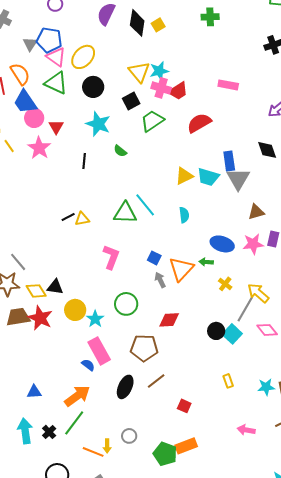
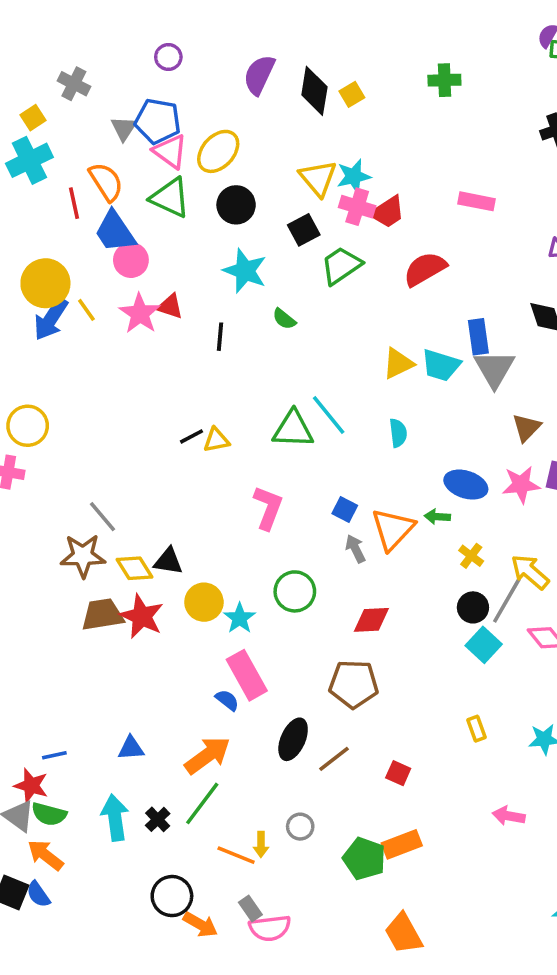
red triangle: (56, 127) -> (170, 306), moved, turned -42
brown triangle: (256, 212) -> (526, 428), turned -30
black circle: (216, 331) -> (473, 607), moved
brown pentagon: (144, 348) -> (354, 684), moved
brown line: (156, 381) -> (334, 759), moved

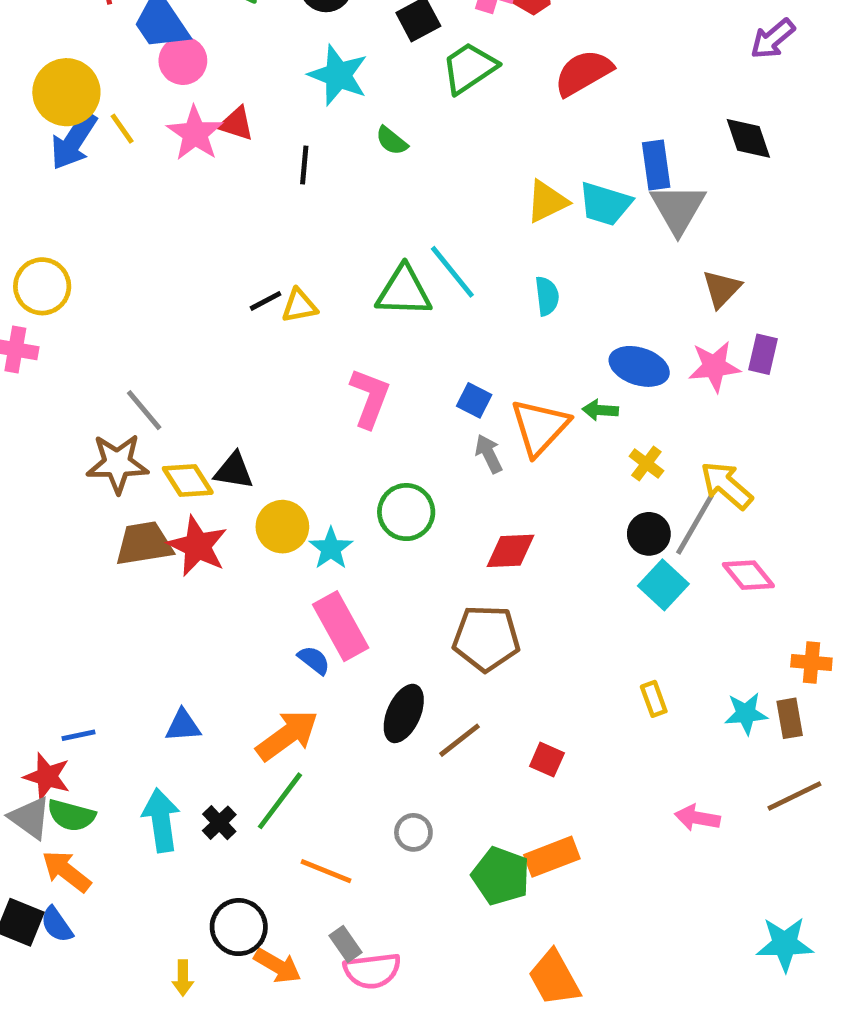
yellow arrow: (261, 844) -> (183, 978), moved

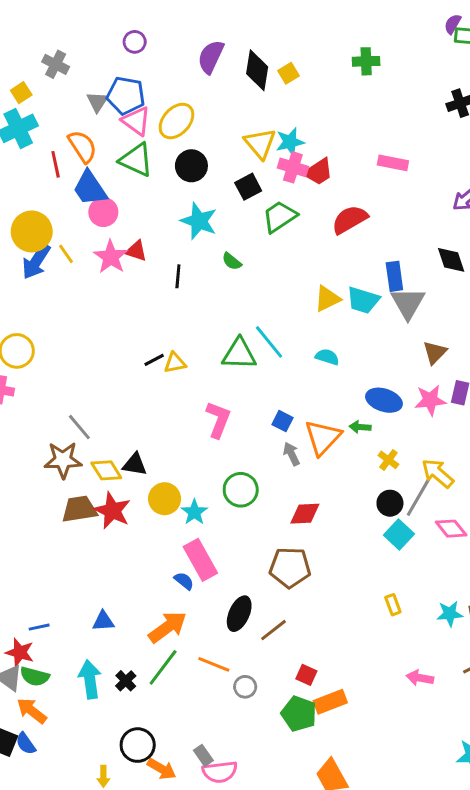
cyan semicircle: (547, 296) -> (327, 357), turned -65
red square: (547, 760) -> (306, 675), moved
orange line: (326, 871) -> (214, 664), moved

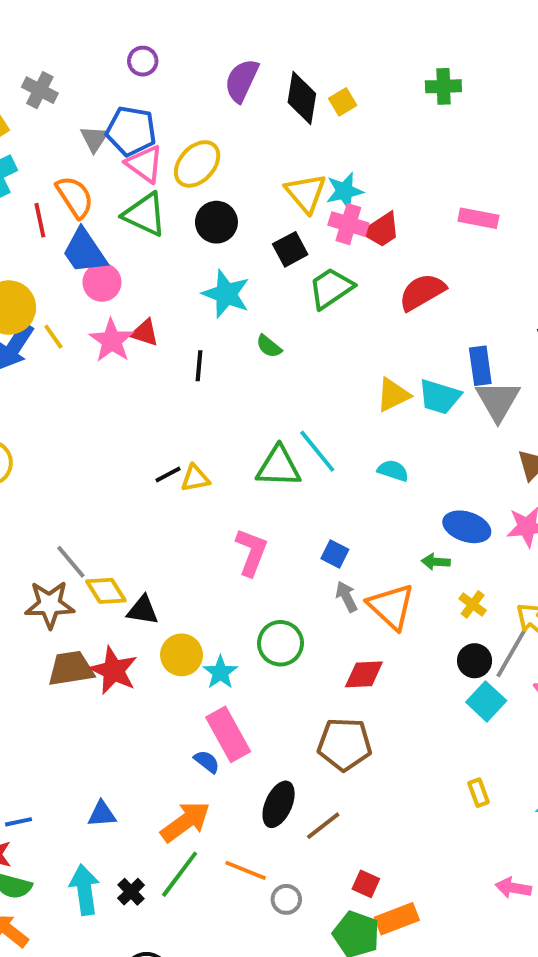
orange triangle: (323, 438) -> (391, 606), moved, turned -30
yellow diamond: (106, 470) -> (106, 591), moved

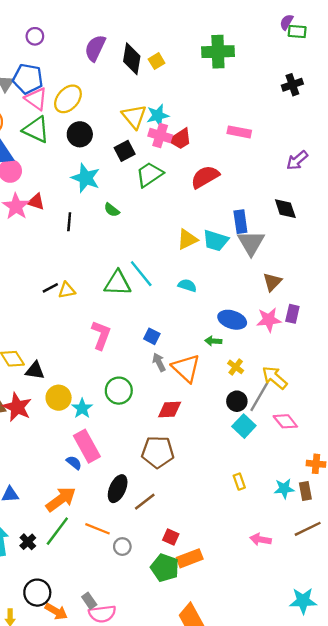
green cross: (443, 86) -> (218, 52), size x1.5

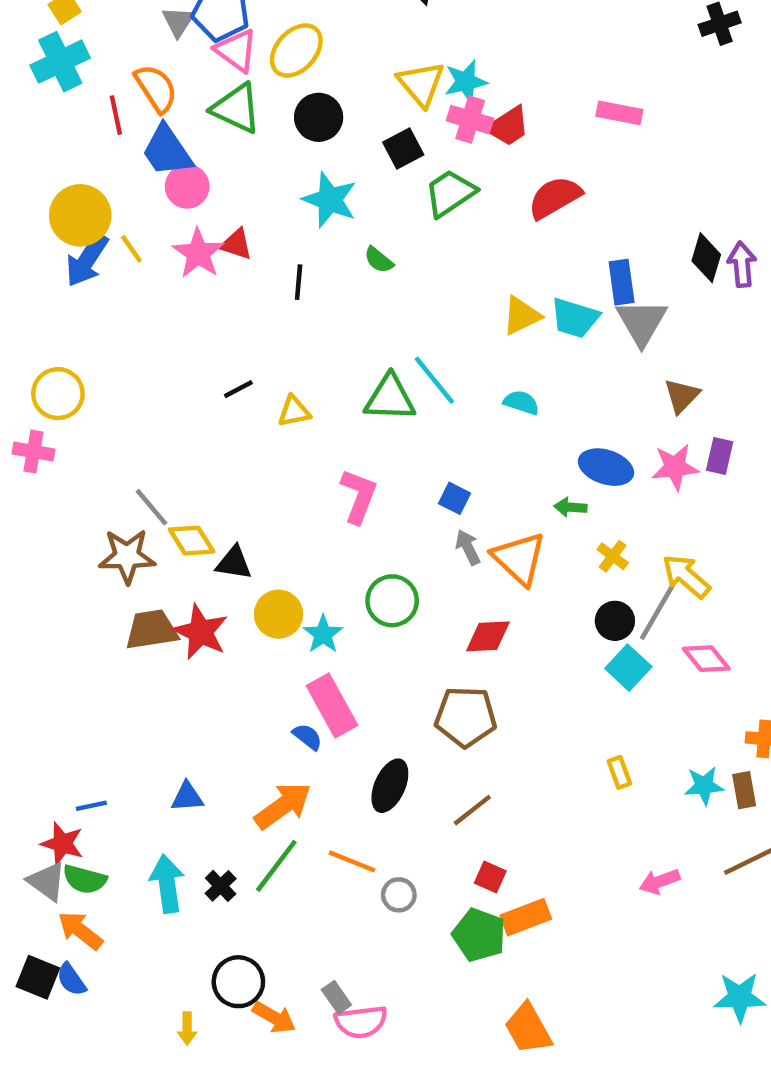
purple arrow: (297, 160) -> (742, 264), moved, turned 125
black diamond: (285, 209) -> (706, 258), turned 35
black line: (50, 288) -> (238, 389), moved
brown line: (145, 502) -> (472, 810), moved
pink arrow: (260, 539) -> (659, 881), turned -30

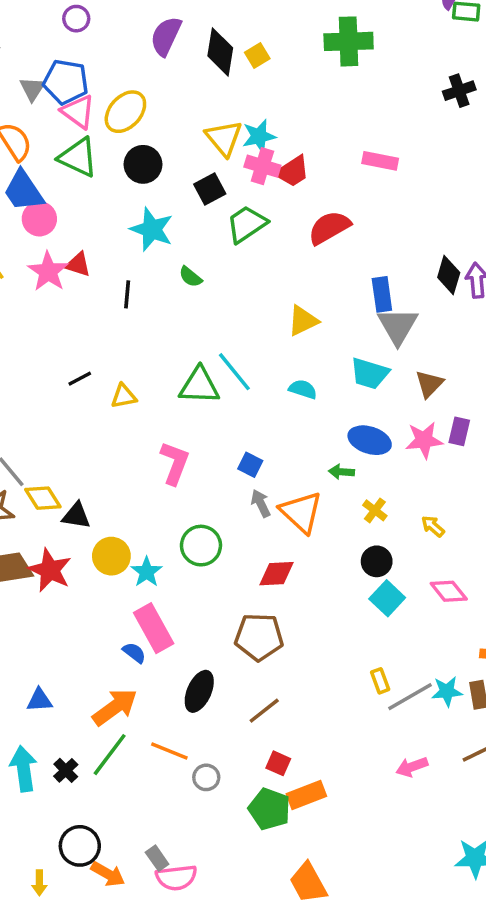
cyan trapezoid: (575, 318) -> (370, 373), moved
yellow arrow: (686, 576) -> (433, 526), size x0.6
gray line: (657, 612) -> (410, 697), moved, turned 30

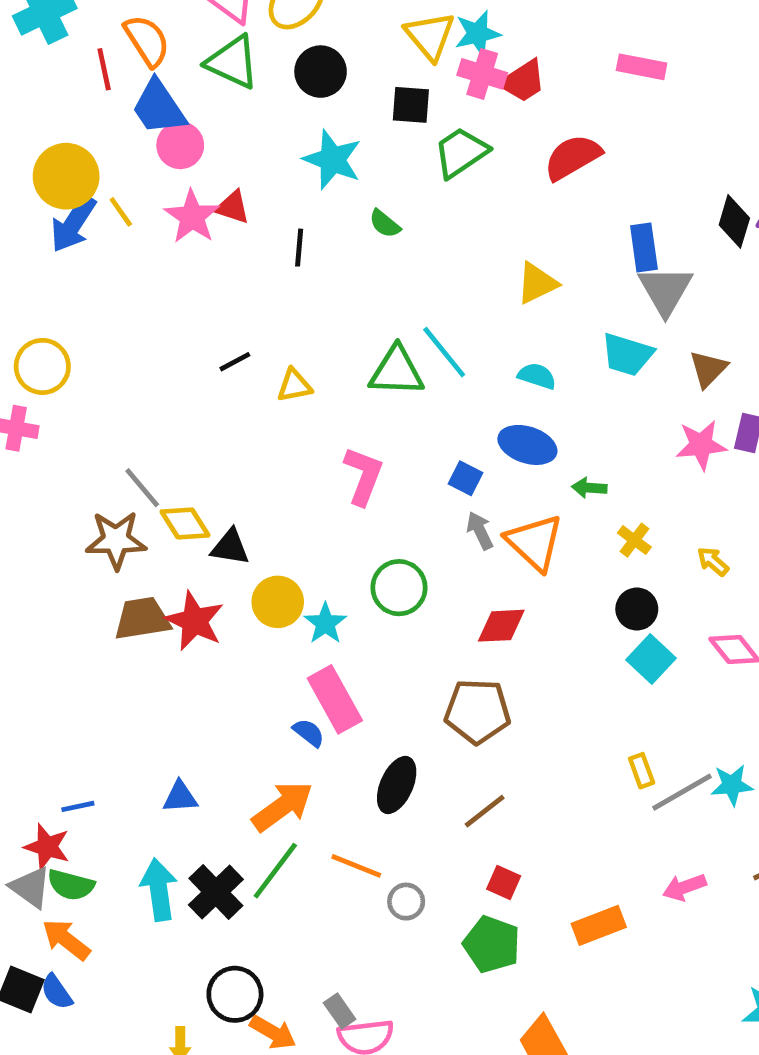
black square: (210, 189) -> (411, 105), turned 32
blue ellipse: (370, 440) -> (527, 445), moved
black cross: (66, 770) -> (216, 892), size x1.6
orange rectangle: (306, 795) -> (599, 925), moved

